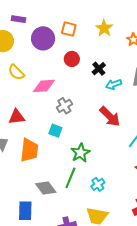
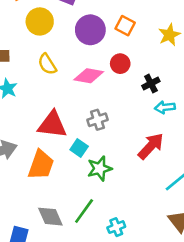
pink diamond: (44, 86) -> (89, 76), moved
red arrow: (110, 116) -> (151, 146), turned -105
red triangle: (17, 117) -> (52, 125), moved, size x1.4
green star: (80, 153) -> (100, 169), moved

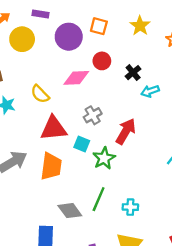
yellow semicircle: (47, 64) -> (40, 94), moved
red arrow: (151, 146) -> (126, 131), moved
cyan cross: (116, 227) -> (130, 207), turned 35

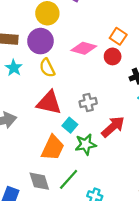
orange square: (99, 26) -> (118, 36), moved
purple circle: (69, 37) -> (40, 41), moved
pink diamond: (76, 78) -> (84, 48), moved
orange trapezoid: (51, 166) -> (53, 148), moved

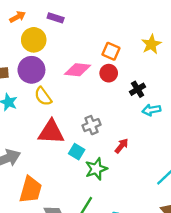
red arrow: (113, 127) -> (122, 146), size x0.6
orange trapezoid: (53, 148) -> (31, 190), moved

